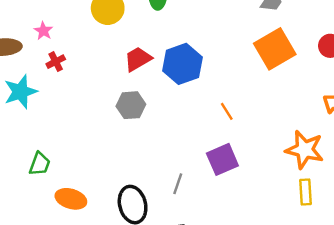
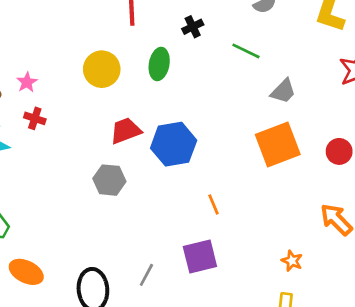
red cross: (56, 62) -> (35, 118), turned 36
orange star: (305, 150) -> (292, 261), size x0.5

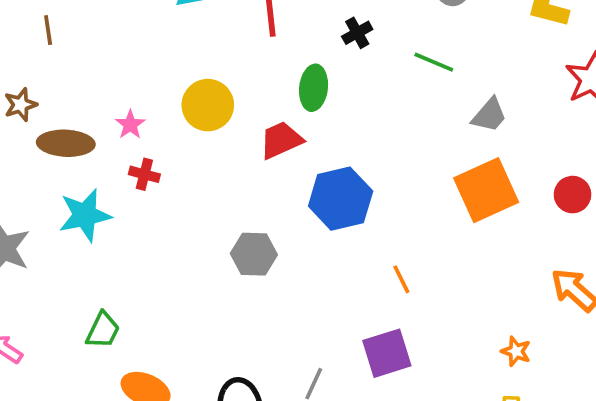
yellow circle: (102, 69) -> (208, 105), moved
red trapezoid: (126, 131) -> (281, 140), moved

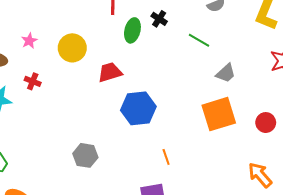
black cross: (357, 33) -> (159, 19), turned -35
green ellipse: (314, 88) -> (132, 30), moved
pink star: (130, 125) -> (29, 41), moved
gray hexagon: (254, 254) -> (85, 155), moved

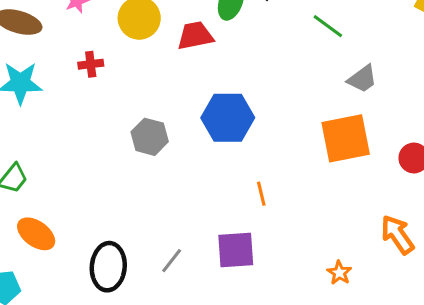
red trapezoid: (110, 72) -> (195, 36), moved
red cross: (33, 81) -> (91, 64), moved, turned -35
gray hexagon: (85, 155) -> (150, 137), moved

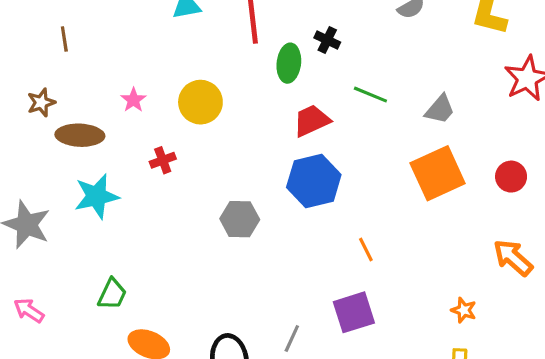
green line: (328, 26) -> (370, 95), moved
red trapezoid: (195, 36) -> (312, 121), moved

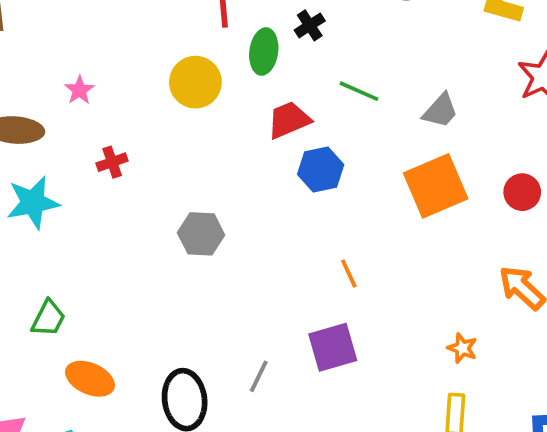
black cross: (327, 40) -> (310, 25), turned 30
yellow circle: (200, 102) -> (195, 82), moved
blue hexagon: (314, 181) -> (321, 169), moved, size x0.7

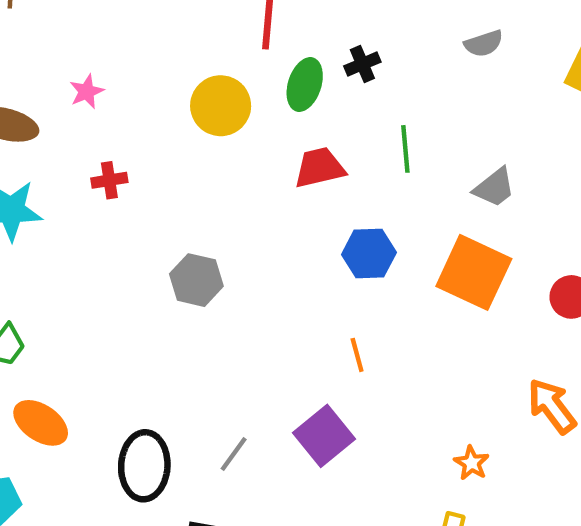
green line: (359, 91) -> (405, 149), turned 51
blue hexagon: (321, 169) -> (369, 254), moved
orange square: (436, 186) -> (474, 272), turned 38
purple square: (333, 347) -> (324, 436), turned -33

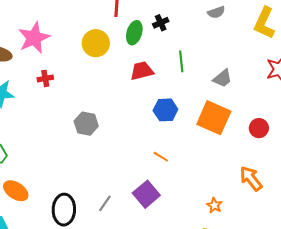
pink star: (87, 92) -> (34, 38), size x2.0
orange line: (357, 355) -> (161, 157), turned -42

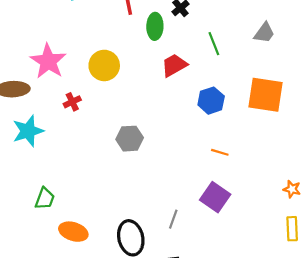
yellow circle: (96, 43) -> (104, 65), moved
gray trapezoid: (223, 78) -> (264, 33), moved

